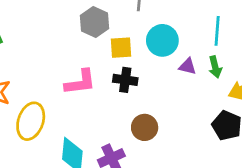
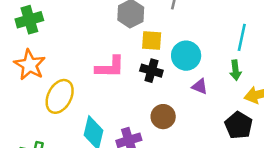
cyan circle: (162, 40) -> (186, 56), moved
purple triangle: (188, 66) -> (200, 86), moved

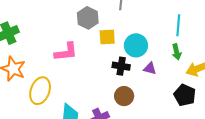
pink L-shape: (110, 67) -> (66, 52), moved
black cross: (151, 71) -> (121, 66), moved

